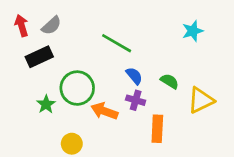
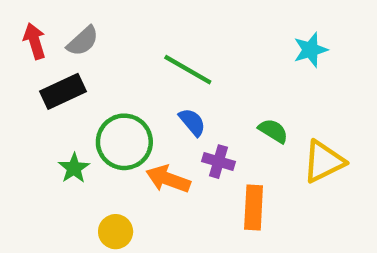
blue semicircle: (134, 76) -> (192, 122), moved

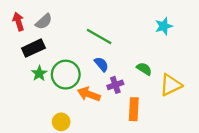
purple cross: (219, 162) -> (115, 85), turned -35
green star: (74, 168) -> (39, 73), moved

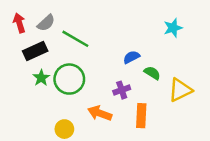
green line: (99, 37) -> (75, 39), moved
blue semicircle: (101, 64) -> (131, 57), moved, turned -77
orange arrow: (89, 94) -> (100, 113), moved

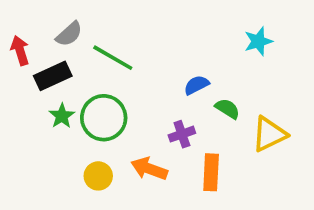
red arrow: (19, 23) -> (20, 50), moved
yellow circle: (64, 129) -> (98, 176), moved

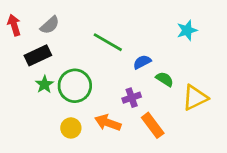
red arrow: (20, 50) -> (14, 25), moved
green line: (113, 58) -> (108, 42), moved
orange rectangle: (211, 172) -> (153, 125), turned -40

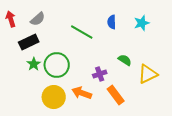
blue semicircle: (142, 62) -> (112, 22), moved, turned -64
yellow circle: (71, 128) -> (54, 97), size x1.5

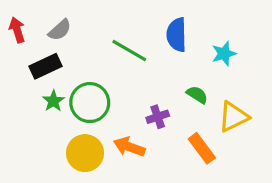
blue semicircle: (112, 22) -> (177, 35), size x1.5
cyan star: (142, 23) -> (224, 54), moved
orange rectangle: (116, 95) -> (202, 148), moved

